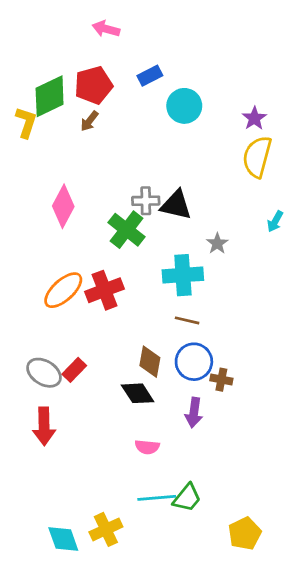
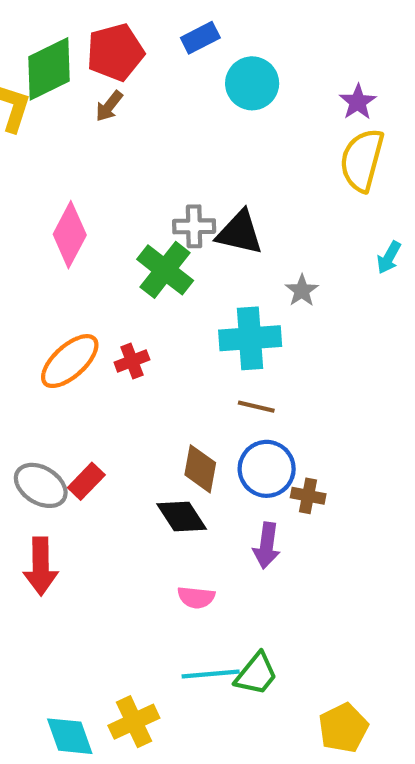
red cross: (105, 290) -> (132, 361), size x0.6

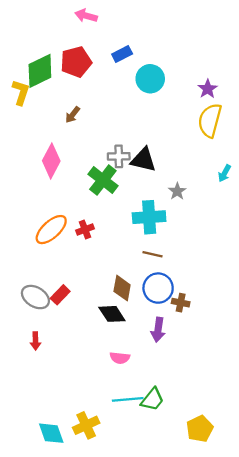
brown arrow: (109, 106) -> (73, 115), moved
red arrow: (41, 566) -> (35, 341), size x0.6

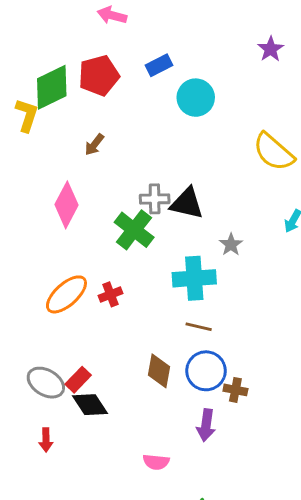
purple star: (208, 89) -> (271, 49), moved
yellow semicircle: (210, 120) -> (274, 152), turned -64
black diamond: (112, 314) -> (90, 405), moved

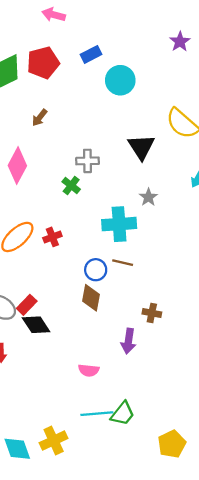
black triangle: (187, 203) -> (141, 147), moved, turned 44
green cross: (134, 230) -> (71, 185), size x0.6
blue circle: (206, 371) -> (96, 270), moved, size x0.7

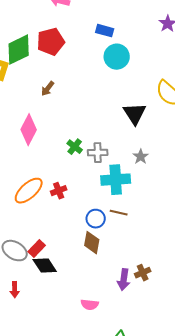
blue rectangle: (91, 54) -> (105, 31), moved, turned 42
gray cross: (88, 161) -> (98, 153), moved
brown cross: (152, 313) -> (143, 273), moved, turned -35

